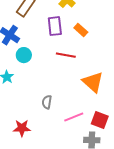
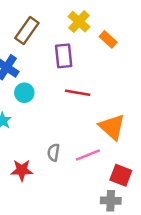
orange rectangle: (81, 30) -> (108, 39), moved
pink line: (74, 117) -> (88, 155), moved
red star: (22, 128) -> (22, 170), moved

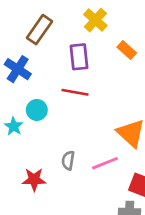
orange rectangle: (108, 39) -> (127, 50), moved
cyan circle: (24, 93) -> (37, 110), moved
red line: (78, 93) -> (75, 92), moved

